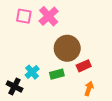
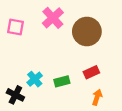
pink square: (24, 16) -> (15, 27), moved
brown circle: (67, 48) -> (87, 31), moved

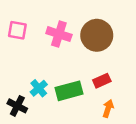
pink cross: (53, 18) -> (59, 34), moved, turned -30
green rectangle: (62, 81) -> (69, 91), size x1.5

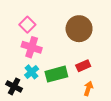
pink square: (17, 30) -> (27, 25), moved, turned 35
pink cross: (59, 34) -> (32, 47), moved

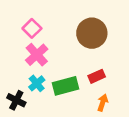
pink cross: (32, 47) -> (37, 55), turned 30

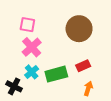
pink square: (32, 28) -> (27, 25), turned -35

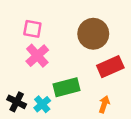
red rectangle: (83, 66) -> (110, 67), moved, size x1.5
cyan cross: (32, 72) -> (42, 104), moved

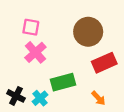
orange arrow: (104, 104) -> (98, 98), turned 119

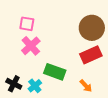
brown circle: (88, 32) -> (92, 28), moved
green rectangle: (63, 82) -> (55, 72), turned 35

